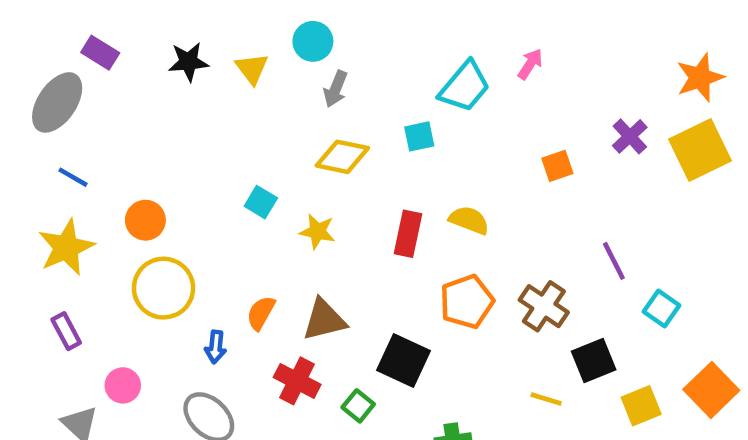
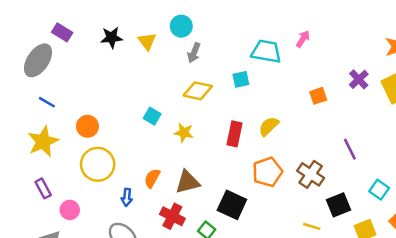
cyan trapezoid: (465, 87) -> (266, 51), turned -120
yellow semicircle: (469, 220) -> (269, 126), turned -65
cyan square: (661, 308) -> (379, 190), moved
pink circle: (123, 385) -> (70, 210), moved

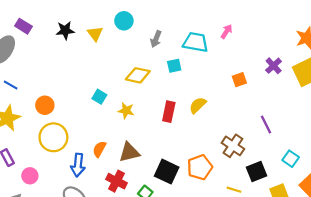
gray arrow: (194, 53) -> (156, 39), moved
orange pentagon: (267, 172) -> (200, 167), moved
blue arrow: (127, 197) -> (78, 165), size x1.5

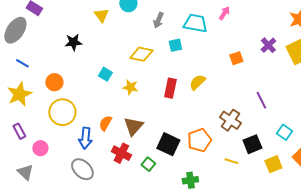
black star: (65, 30) -> (73, 42), moved
brown triangle: (129, 152) -> (133, 126), turned -35

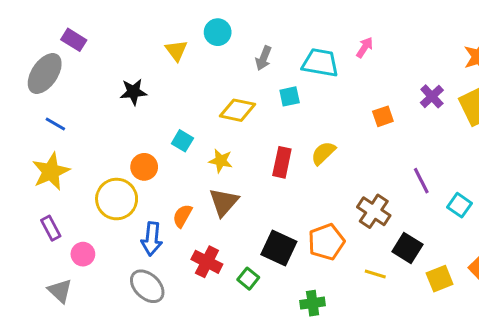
orange circle: (54, 82) -> (144, 167), moved
brown triangle: (133, 126) -> (224, 202), moved
cyan square: (284, 132) -> (459, 205), moved
black square: (252, 144) -> (407, 248), turned -36

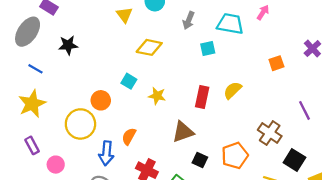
black star: (133, 92) -> (68, 45), moved
yellow diamond: (238, 110) -> (149, 47), moved
brown triangle: (224, 202) -> (183, 132), moved, turned 30
black square: (279, 248) -> (200, 160), size x0.6

